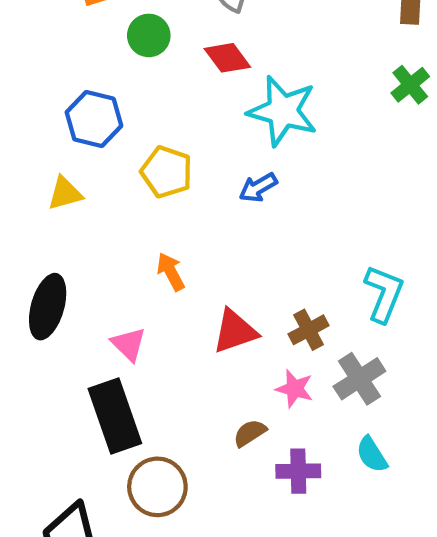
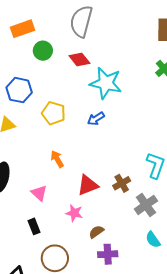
pink star: (295, 389) -> (74, 213), moved
black rectangle: (115, 416) -> (34, 226), size x0.5
purple cross: (298, 471) -> (108, 254), moved

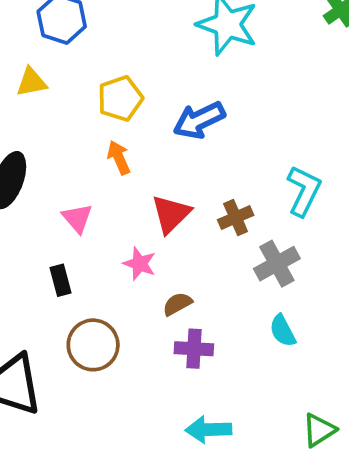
yellow pentagon: (54, 113) -> (120, 99), moved, turned 30
blue arrow: (96, 119) -> (199, 120), moved, size x1.5
red triangle: (88, 185) -> (171, 214), turned -30

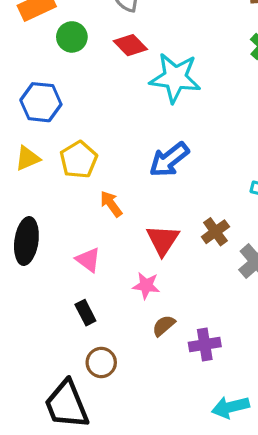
yellow pentagon: (120, 99) -> (79, 160), moved
brown semicircle: (177, 304) -> (164, 326), moved
brown circle: (93, 345) -> (101, 362), moved, size x0.7

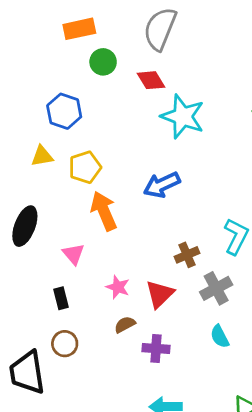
orange arrow: (111, 204) -> (104, 211), size x1.6
red triangle: (163, 240) -> (160, 294), moved

